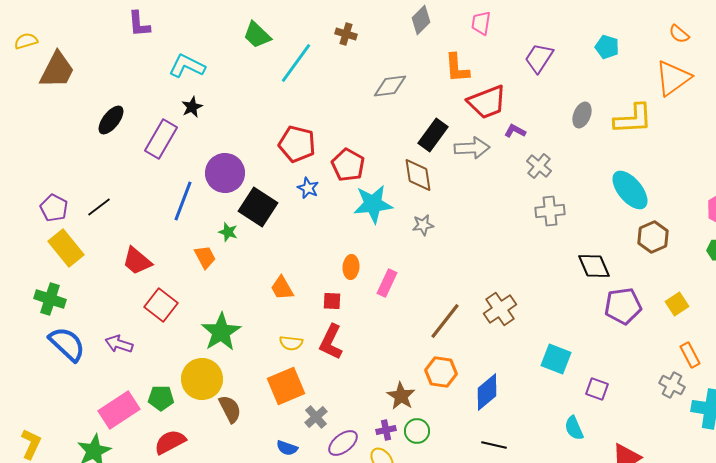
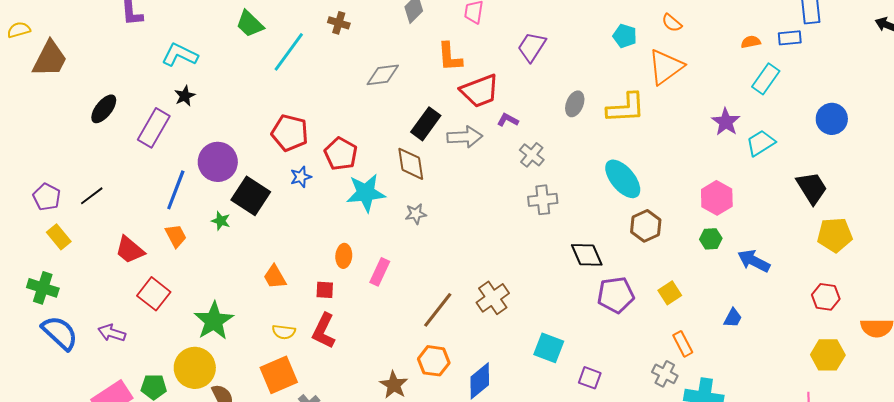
cyan pentagon: (607, 47) -> (625, 36), moved
blue star: (308, 188) -> (301, 177), turned 30
yellow rectangle: (66, 248) -> (59, 237), size x0.7
orange trapezoid: (205, 257) -> (176, 236), moved

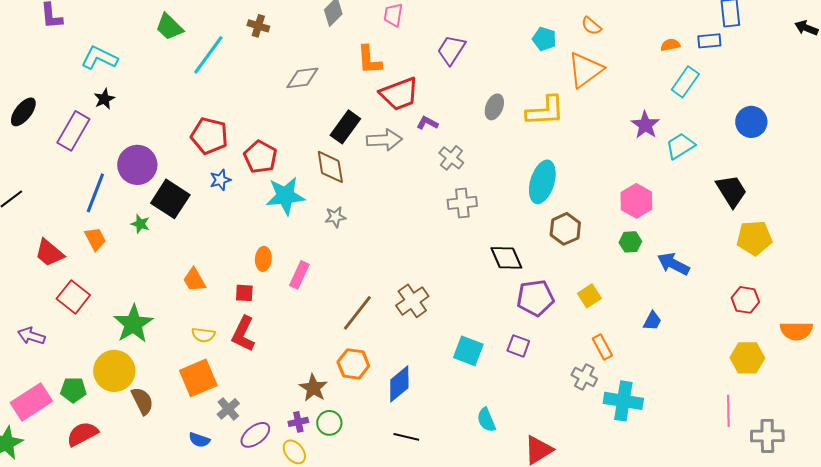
cyan ellipse: (623, 179) -> (542, 182), turned 57
purple square: (590, 378) -> (518, 346), moved

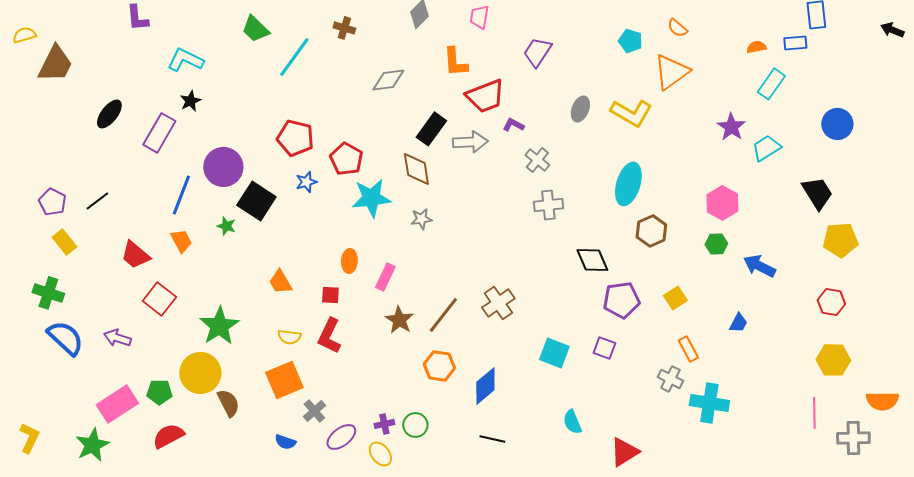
yellow L-shape: (545, 111) -> (631, 113), turned 33
orange semicircle: (796, 331) -> (882, 401), moved
brown star: (313, 388) -> (399, 320), moved

